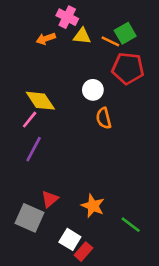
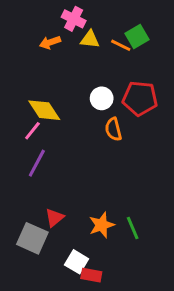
red pentagon: (128, 68) -> (140, 98), moved
orange star: (93, 206) -> (102, 225), turned 30
green line: (131, 225) -> (133, 228), moved, turned 30
red rectangle: (83, 252) -> (91, 275), turned 60

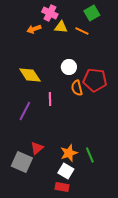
green square: (137, 37) -> (92, 13), moved
red pentagon: (140, 98) -> (95, 80), moved
pink line: (32, 131) -> (50, 99), moved, turned -40
white square: (77, 262) -> (66, 171), moved

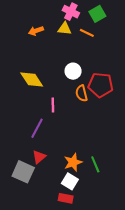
pink cross: (50, 13) -> (71, 12), moved
purple line: (25, 111) -> (37, 128), moved

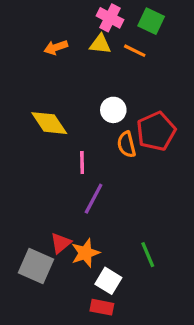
green square: (97, 14) -> (151, 21), turned -35
red pentagon: (101, 85) -> (156, 131), turned -30
purple line: (37, 128) -> (94, 199), moved
orange star: (73, 162) -> (85, 253), moved

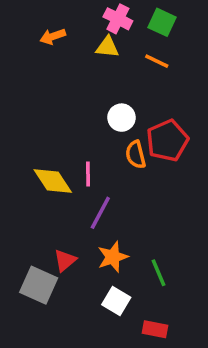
orange arrow: (56, 47) -> (53, 36), moved
orange line: (135, 51) -> (157, 61), moved
yellow diamond: (49, 123) -> (53, 181), moved
orange star: (85, 253) -> (113, 257), moved
red rectangle: (102, 307) -> (155, 329), moved

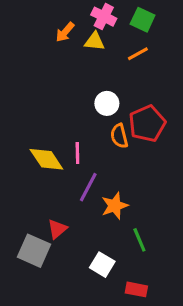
orange arrow: (53, 36) -> (65, 32), moved, turned -30
orange line: (157, 61) -> (138, 54), turned -55
orange star: (113, 257) -> (115, 206), moved

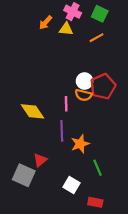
white circle: (107, 103) -> (84, 81), moved
orange semicircle: (119, 136) -> (83, 95), turned -63
pink line: (77, 153) -> (66, 104), moved
purple line: (88, 187) -> (62, 131), turned -30

